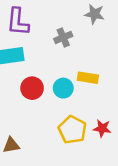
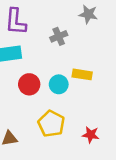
red star: (102, 128) -> (91, 135), moved
yellow pentagon: (72, 130) -> (51, 124), moved

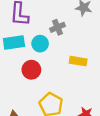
cyan circle: (59, 84) -> (40, 44), moved

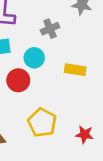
cyan circle: (40, 44) -> (34, 58), moved

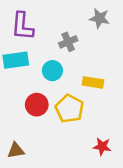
red circle: (18, 80) -> (37, 105), moved
yellow pentagon: (42, 123) -> (69, 109), moved

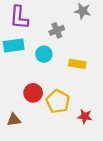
red circle: (37, 105) -> (33, 93), moved
yellow pentagon: (69, 109) -> (58, 101), moved

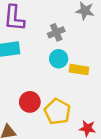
cyan circle: (44, 54) -> (59, 59), moved

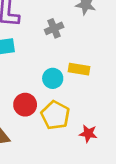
cyan circle: (59, 59) -> (53, 78), moved

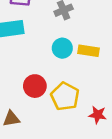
cyan circle: (53, 78) -> (62, 48), moved

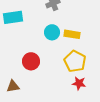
yellow pentagon: (65, 96) -> (75, 61), moved

